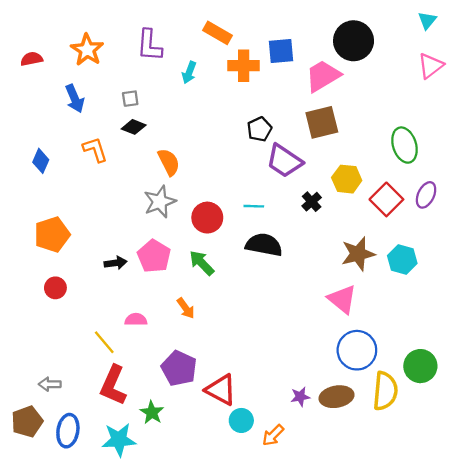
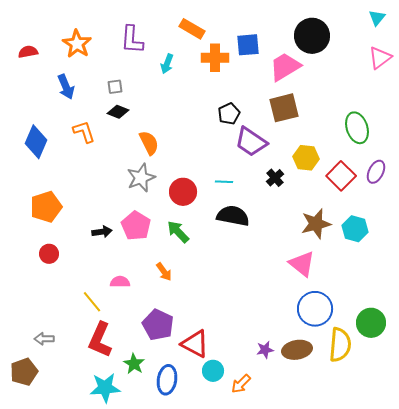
blue diamond: (41, 161) -> (36, 142), size x1.5
blue ellipse: (68, 431) -> (167, 380), moved

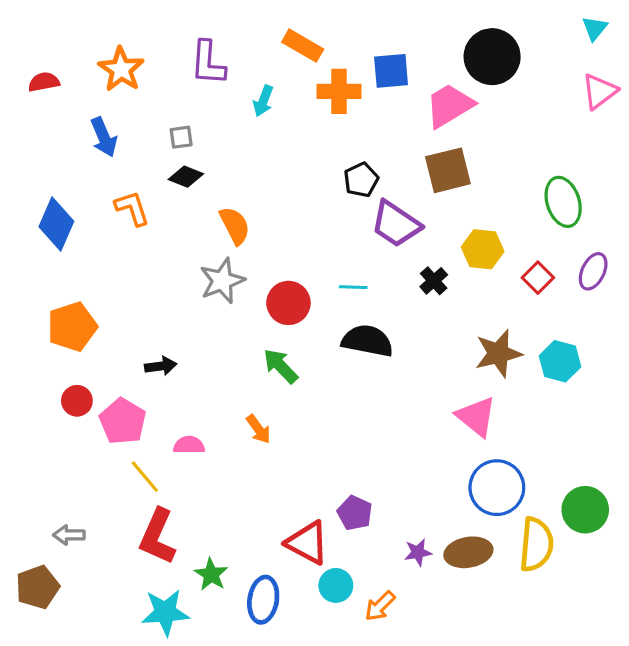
red square: (341, 176) -> (538, 278), size x0.7
pink pentagon: (136, 226) -> (123, 421), moved
purple pentagon: (158, 325) -> (355, 513), moved, size x0.7

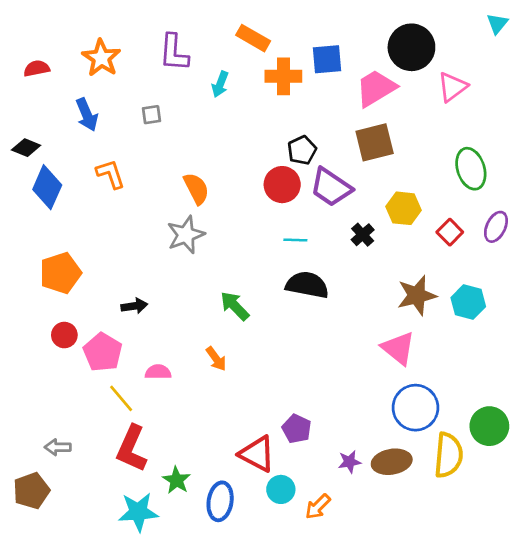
pink triangle: (599, 91) -> (452, 87), moved
black diamond: (186, 177) -> (26, 148), moved
red circle: (288, 303) -> (282, 185), moved

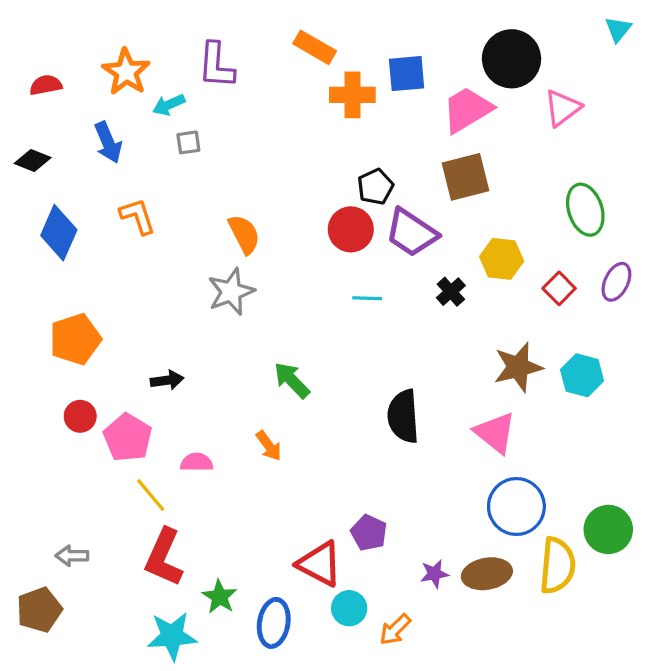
cyan arrow: (220, 84) -> (169, 105), moved, turned 45
black diamond: (26, 148) -> (33, 160), moved
black semicircle: (307, 285) -> (403, 416), moved, turned -105

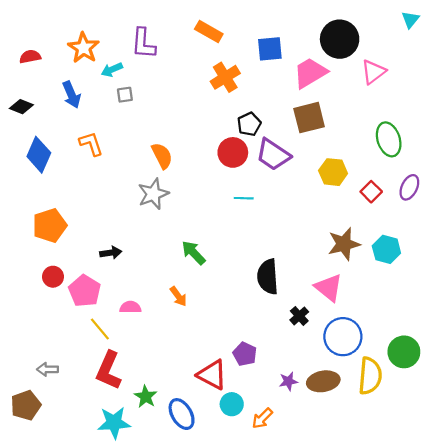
orange cross: (352, 95) -> (225, 77), moved, turned -32
black cross: (451, 292) -> (299, 316), moved
blue ellipse: (274, 623) -> (182, 414), turned -40

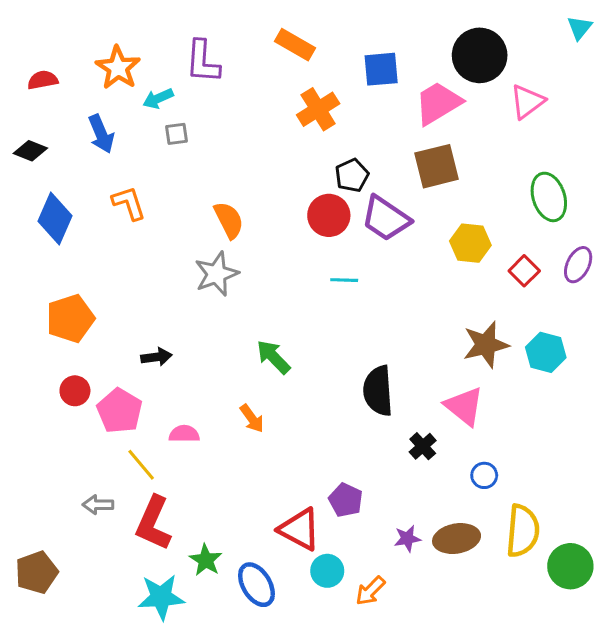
blue circle: (343, 337) -> (484, 475), size x0.5
green circle: (404, 352) -> (570, 566), moved
gray arrow: (48, 369) -> (98, 505), moved

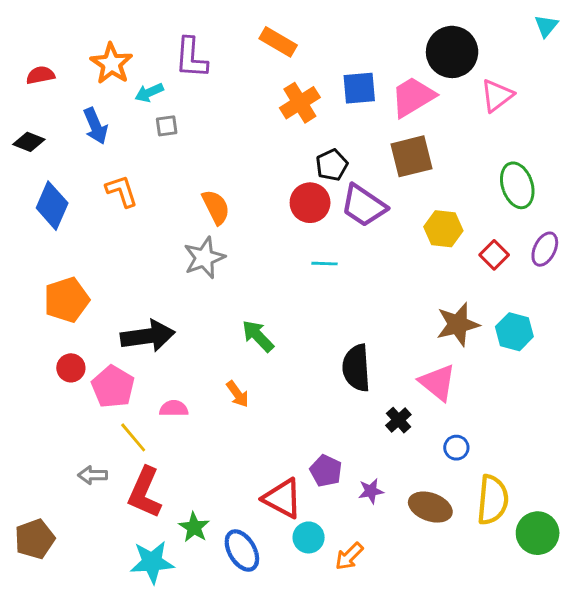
blue square: (381, 69) -> (359, 88), moved
black arrow: (156, 357) -> (148, 336), size x1.8
purple star: (407, 539) -> (371, 491), moved
brown ellipse: (457, 539) -> (430, 507), turned 30

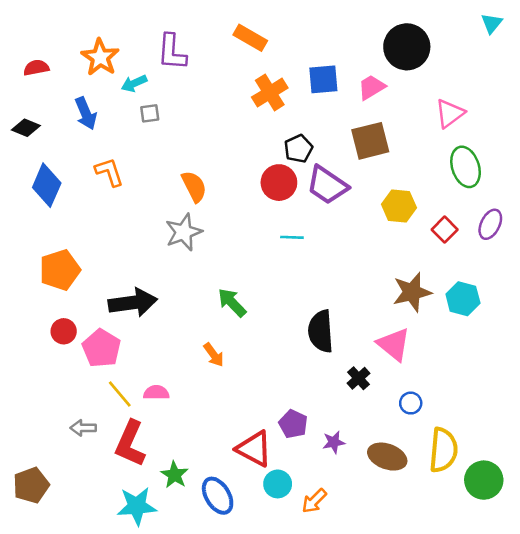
pink triangle: (497, 95) -> (450, 113), moved
pink trapezoid: (413, 97) -> (372, 87), size x0.7
pink semicircle: (174, 408) -> (156, 393), moved

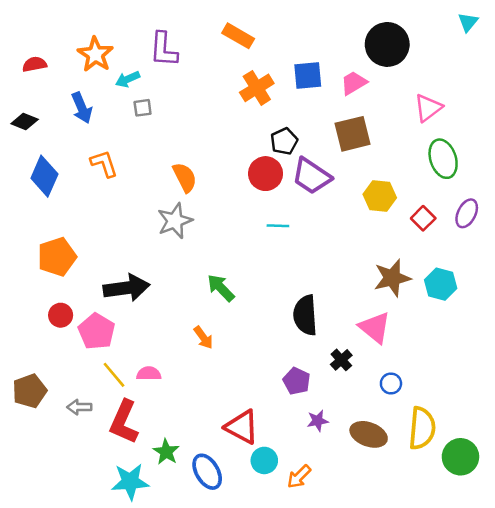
purple pentagon: (293, 424) -> (297, 381), moved
brown pentagon: (31, 485) -> (30, 391), moved

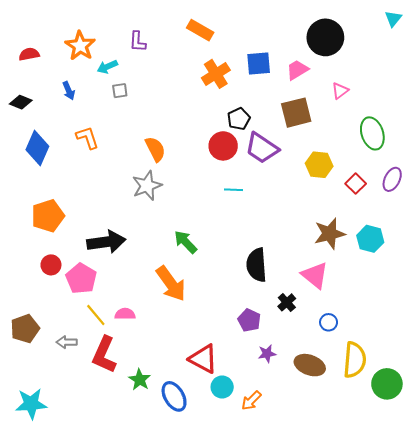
purple L-shape: (164, 49) -> (138, 42), size x0.7
blue arrow: (82, 108) -> (69, 91), size x0.7
pink triangle: (428, 108) -> (340, 91), moved, size x0.7
orange arrow: (203, 338) -> (171, 284), size x1.8
cyan star: (130, 482) -> (31, 404), moved

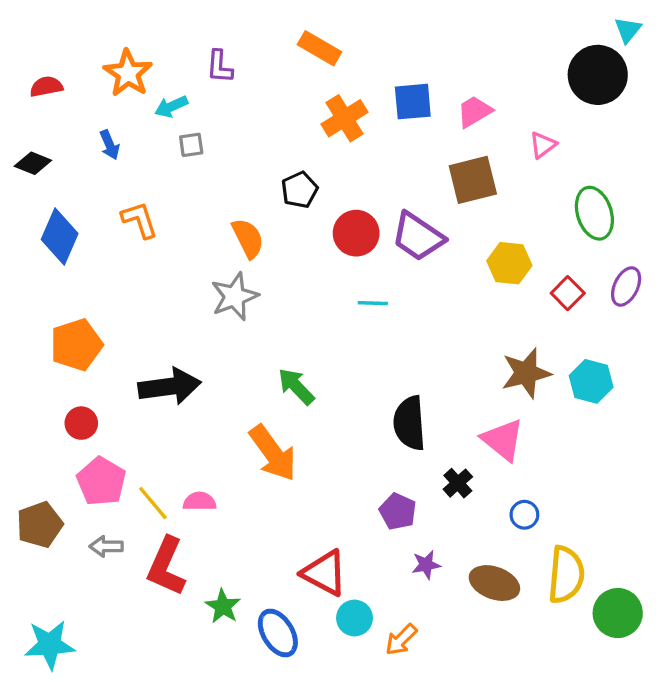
black circle: (325, 37) -> (598, 75), moved
black pentagon: (239, 119) -> (300, 190), moved
pink pentagon: (81, 278) -> (101, 481), moved

